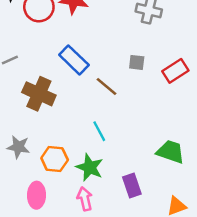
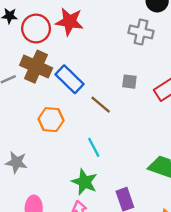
brown cross: (39, 94) -> (36, 67), moved
orange hexagon: (55, 159) -> (51, 120), moved

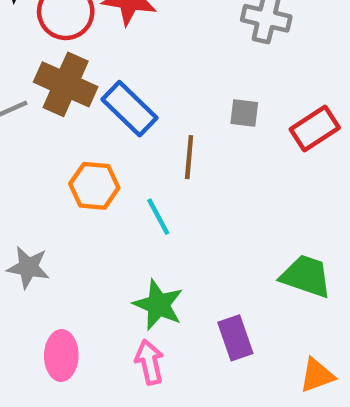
brown line: (101, 105) -> (189, 157), turned 55
cyan line: (94, 147) -> (158, 217), moved

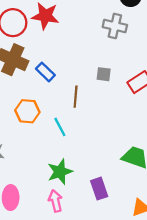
blue rectangle: (130, 109) -> (45, 72), size x0.7
green star: (158, 305) -> (60, 172), turned 30

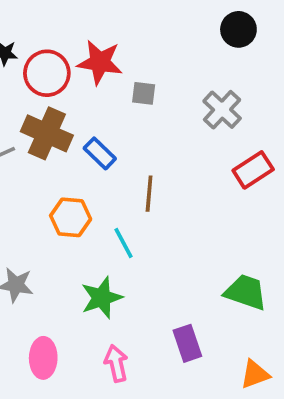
gray cross: (115, 26) -> (222, 110), moved, turned 30
gray square: (104, 74) -> (144, 93), moved
green star: (60, 172) -> (102, 298), moved

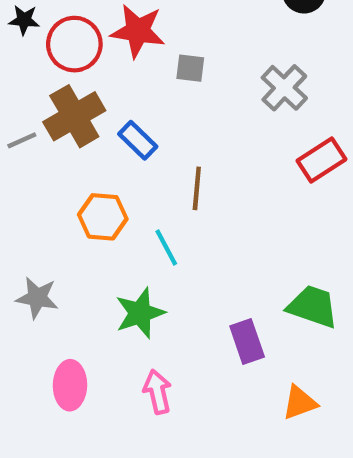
brown cross: (47, 133) -> (74, 116), turned 36
purple rectangle: (187, 343) -> (247, 341), moved
orange triangle: (255, 374) -> (300, 403), moved

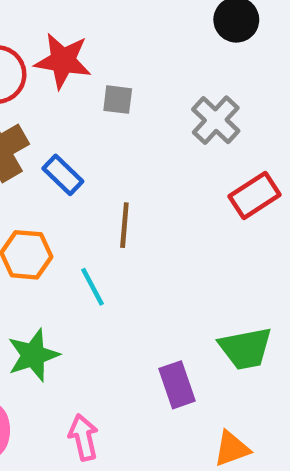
green trapezoid: (313, 306) -> (245, 348), turned 150
green star: (140, 313) -> (33, 355), moved

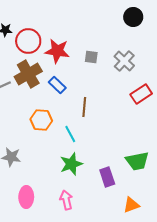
red star: (63, 61) -> (57, 51), moved
gray square: (118, 100) -> (91, 57), moved
green star: (33, 355) -> (71, 164), moved

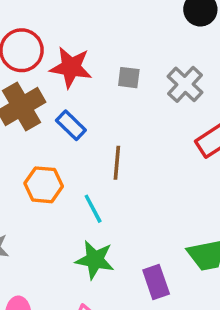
green star: (71, 164) -> (95, 260), turned 30

